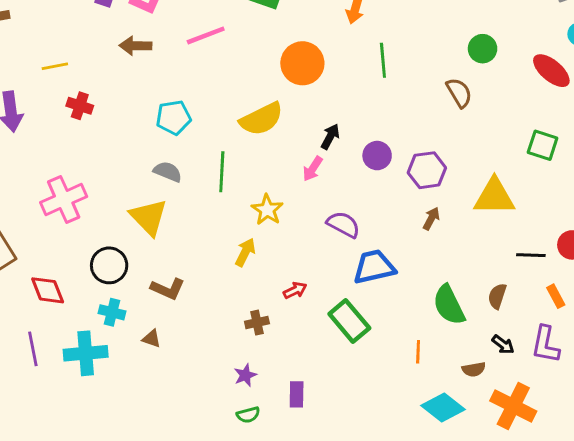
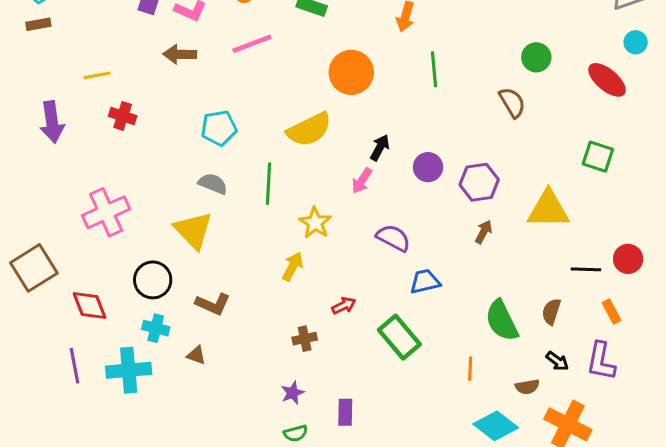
blue trapezoid: (374, 267) -> (425, 281), size x0.7

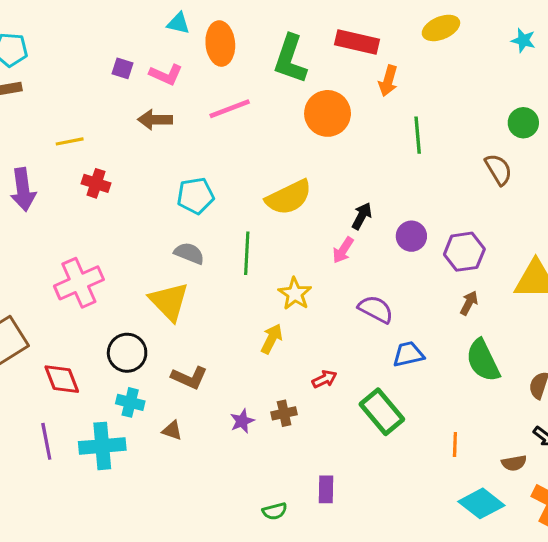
orange circle: (351, 72) -> (328, 113), moved
green semicircle: (502, 321) -> (483, 360), moved
purple star: (293, 393) -> (242, 421), moved

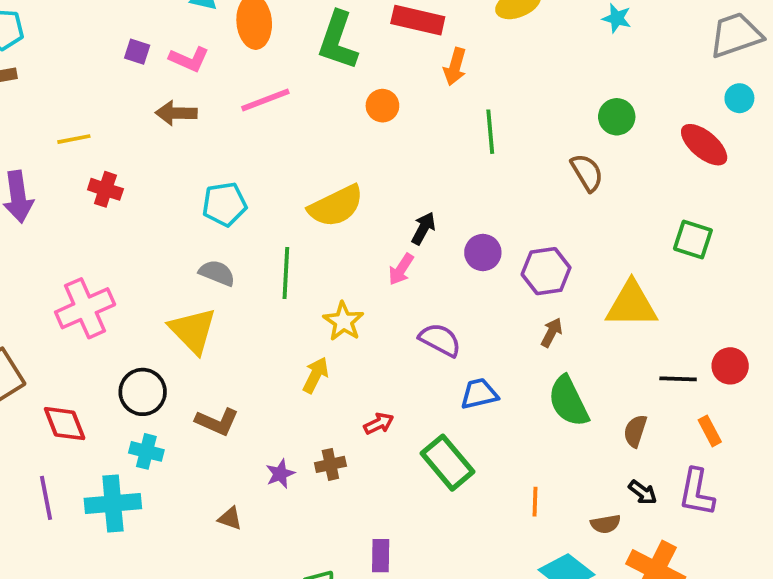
orange circle: (328, 113) -> (382, 106), size x0.6
brown triangle: (172, 430) -> (230, 518), moved

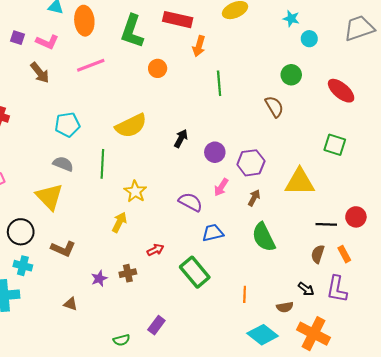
cyan circle: (739, 98) -> (309, 39), moved
brown arrow: (176, 113) -> (40, 73), turned -130
pink arrow: (401, 269) -> (221, 187), moved
brown semicircle: (635, 431) -> (318, 254), moved
purple rectangle: (381, 556) -> (156, 325), turned 36

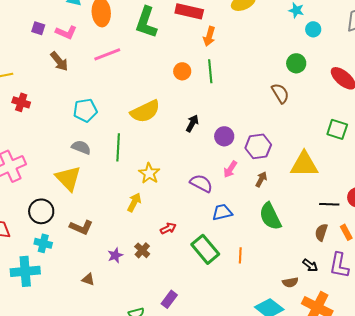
orange circle: (158, 68) -> (182, 71), moved
green line: (219, 83) -> (210, 71), moved
brown cross: (128, 273) -> (142, 250), turned -35
orange line: (245, 294) -> (240, 255), moved

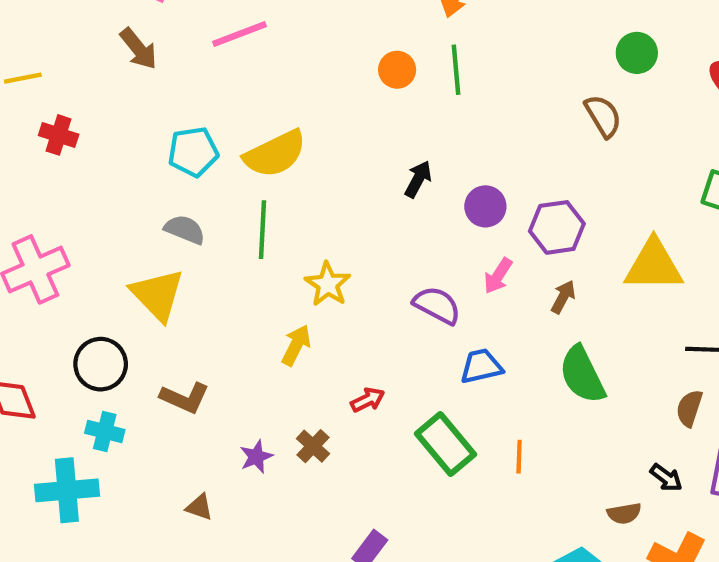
yellow semicircle: (145, 111) -> (275, 154), moved

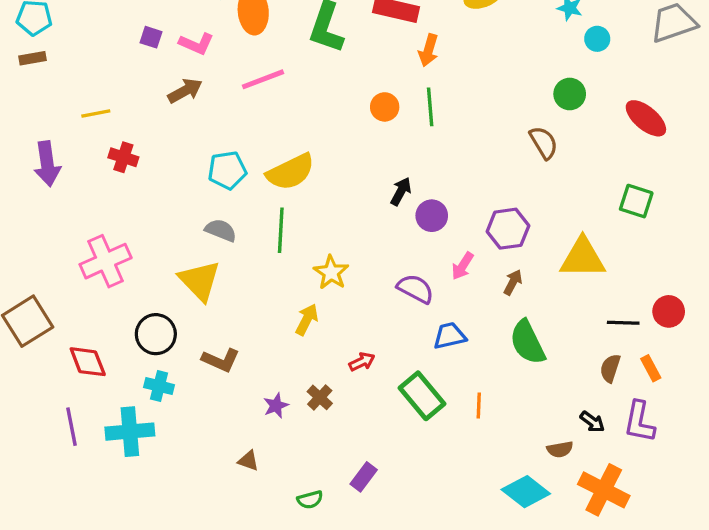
brown arrow: (138, 49) -> (185, 91), turned -80
purple circle: (485, 206) -> (432, 216), moved
brown triangle: (199, 507) -> (248, 461), moved

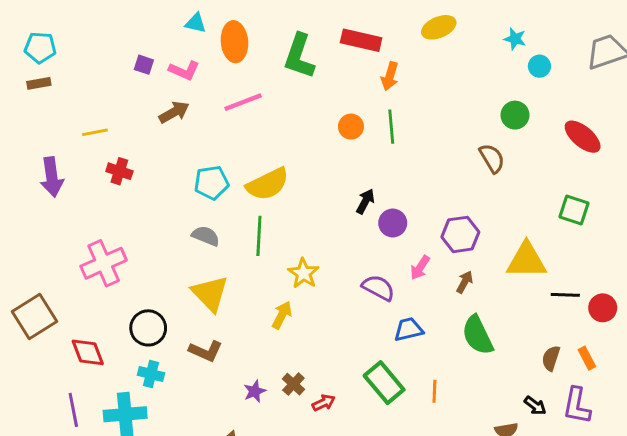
yellow triangle: (200, 281) -> (210, 293), moved
black line: (623, 323) -> (565, 295), moved
red arrow: (362, 362) -> (324, 403), moved

